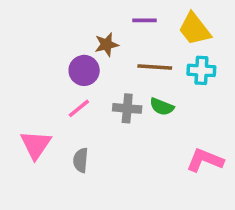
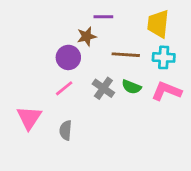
purple line: (144, 20) -> (103, 17), moved
yellow trapezoid: (195, 29) -> (158, 24), turned 44
gray cross: (127, 108) -> (103, 88), turned 30
pink L-shape: (205, 160) -> (166, 91), moved

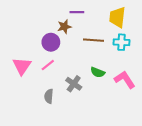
green semicircle: (131, 87) -> (98, 72), moved
gray cross: (103, 88) -> (74, 84), moved
pink L-shape: (166, 91) -> (125, 80), moved, turned 35
pink triangle: (29, 118) -> (22, 66), moved

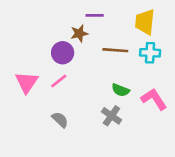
gray cross: (74, 84) -> (111, 116), moved
gray semicircle: (49, 96) -> (60, 120), turned 128

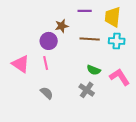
purple line: (95, 15) -> (85, 11), moved
pink line: (59, 81) -> (46, 63), turned -64
pink triangle: (27, 82) -> (21, 64), turned -30

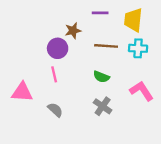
pink triangle: (21, 64) -> (22, 92), moved, turned -30
green semicircle: (94, 70) -> (101, 77), moved

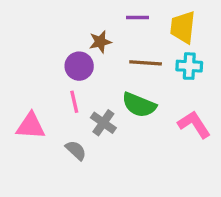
green semicircle: (101, 77) -> (139, 105), size x1.5
gray cross: (103, 106) -> (103, 123), moved

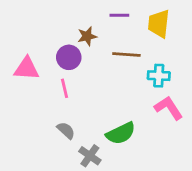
cyan cross: (189, 66) -> (159, 76), moved
green semicircle: (139, 105) -> (121, 133), moved, turned -48
gray cross: (103, 123) -> (90, 156), moved
pink triangle: (31, 126) -> (27, 69), moved

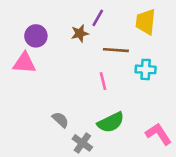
purple line: (119, 15) -> (98, 18), moved, turned -60
purple circle: (69, 57) -> (36, 36), moved
pink line: (65, 88) -> (103, 81), moved
pink L-shape: (169, 108) -> (158, 134), moved

